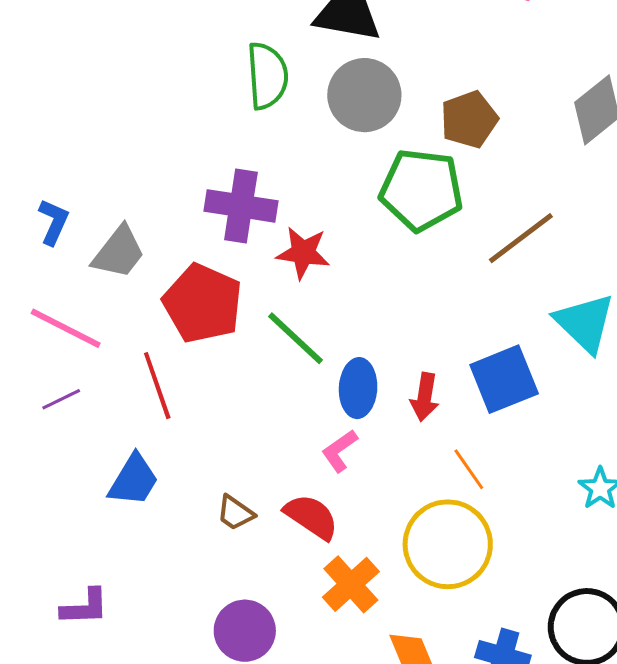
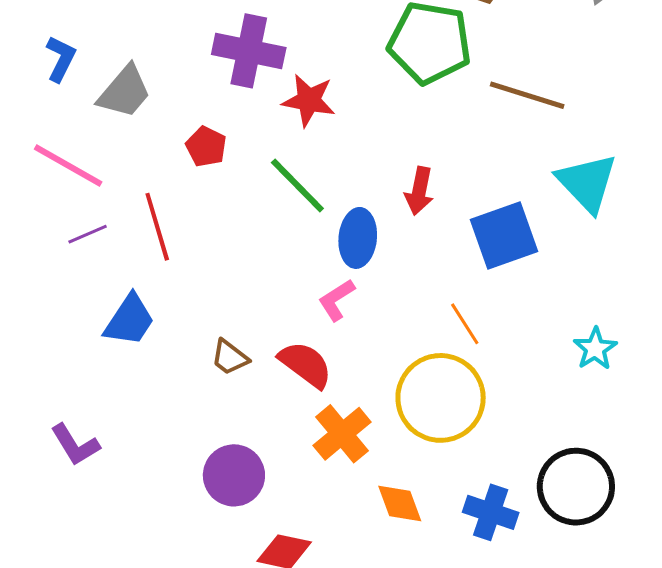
brown line: (521, 238) -> (527, 95), turned 52
red pentagon: (203, 303) -> (206, 147), size x0.5
red arrow: (425, 397) -> (419, 191), moved
purple line: (61, 399) -> (88, 234), moved
purple L-shape: (85, 607) -> (75, 445), turned 58

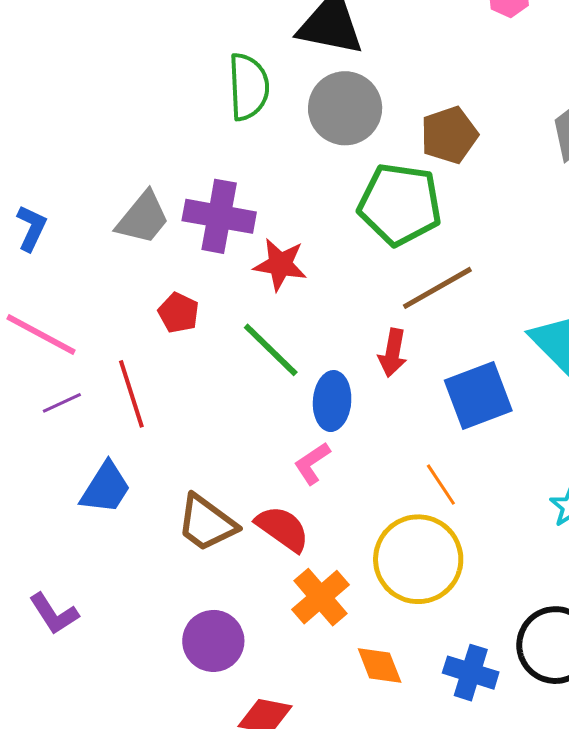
gray trapezoid: (125, 92) -> (143, 218), moved
brown line: (527, 95) -> (437, 288), moved, turned -46
brown trapezoid: (230, 357) -> (207, 523), size x1.6

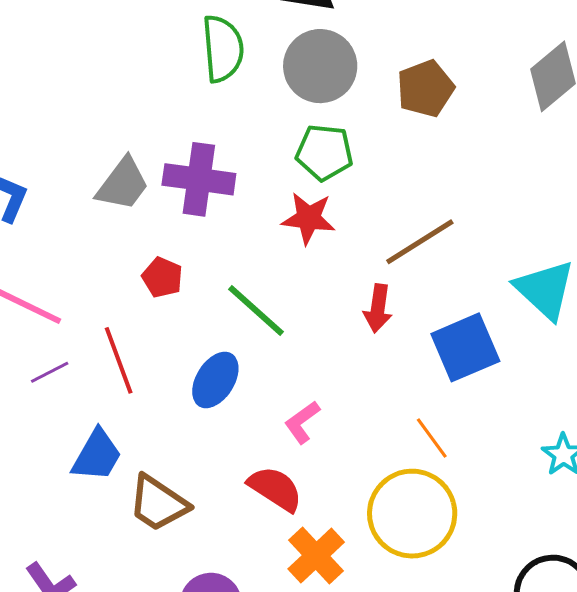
green pentagon: (400, 204) -> (324, 152), moved, size x0.7
red star: (280, 264) -> (309, 218), moved
blue ellipse: (332, 401) -> (215, 380), moved, turned 30
brown trapezoid: (207, 523) -> (158, 503), moved

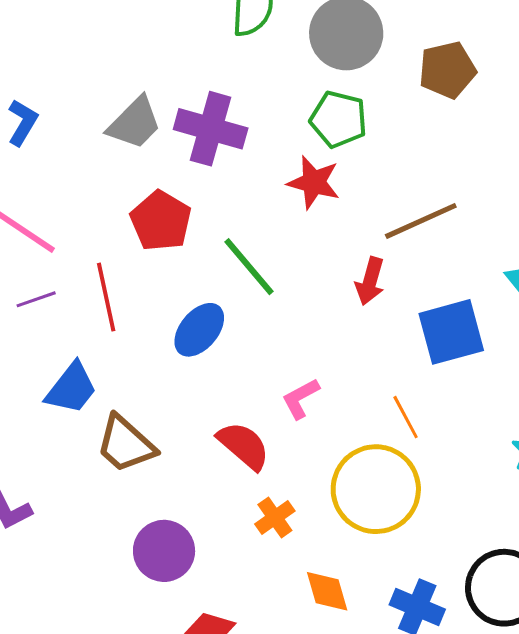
red pentagon: (162, 277) -> (161, 221), size x1.5
pink L-shape: (302, 422) -> (300, 398), moved
orange cross: (316, 556) -> (275, 518), size x0.7

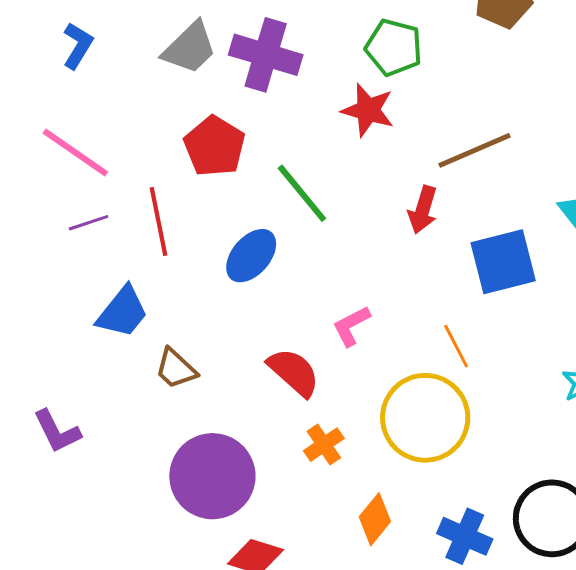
brown trapezoid: (126, 444) -> (176, 369), size x0.7
purple circle: (164, 551) -> (212, 476), size x1.4
orange diamond: (327, 591) -> (375, 519), turned 54

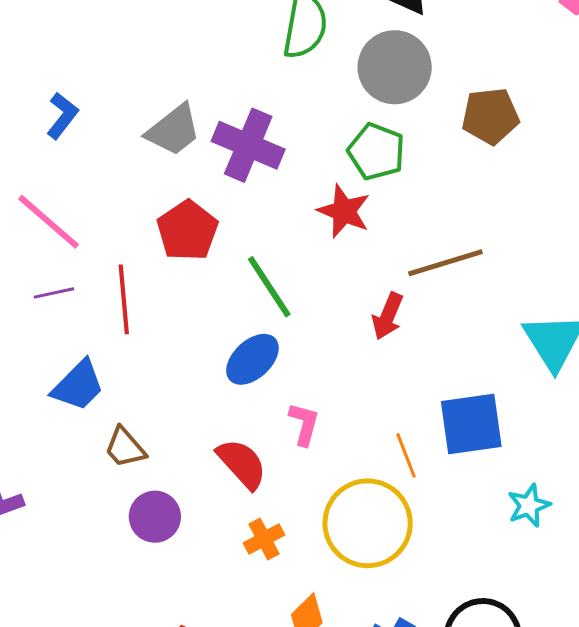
blue ellipse: (251, 256) -> (252, 359), moved
blue square: (503, 262) -> (471, 424), moved
pink L-shape: (351, 326) -> (304, 424), turned 126
purple circle: (212, 476) -> (155, 517), moved, size x0.6

